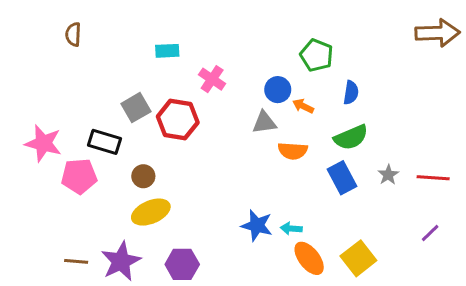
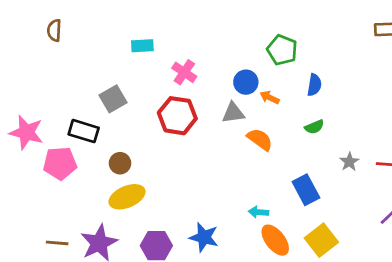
red hexagon: (178, 119) -> (177, 116), moved
green semicircle: (351, 137) -> (314, 127), size x0.6
orange semicircle: (293, 151) -> (260, 139), turned -148
blue rectangle: (342, 178) -> (306, 190), moved
blue star: (257, 225) -> (204, 237), moved

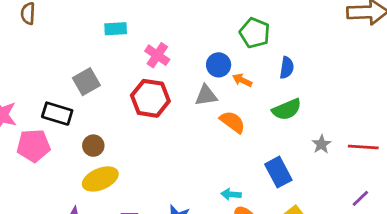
green semicircle: (314, 127) -> (287, 109), size x1.5

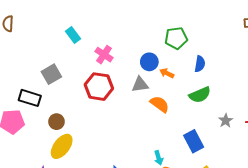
cyan rectangle: (116, 29) -> (73, 35), turned 56
green pentagon: (255, 33) -> (176, 38), turned -30
yellow ellipse: (100, 179) -> (62, 146), turned -30
cyan arrow: (231, 194) -> (159, 158), turned -112

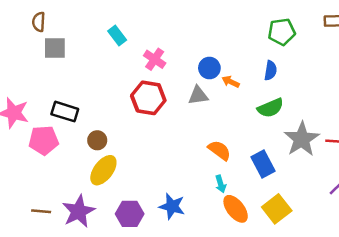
green pentagon: (176, 38) -> (282, 32), moved
gray square: (51, 74) -> (55, 48), moved, turned 30
orange semicircle: (160, 104) -> (219, 150), moved
gray star: (226, 121) -> (302, 139), size x2.0

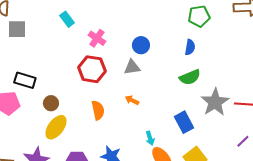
orange arrow: (231, 82) -> (132, 100), moved
orange semicircle: (219, 150) -> (98, 110), moved, turned 42

